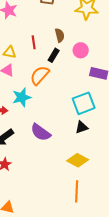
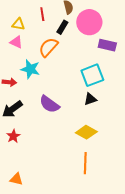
pink circle: (81, 50) -> (89, 22), size x1.6
cyan star: (22, 97) -> (30, 69), turned 30

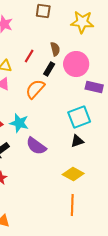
red line: (42, 14) -> (29, 56), turned 40
cyan star: (30, 69) -> (19, 123), moved

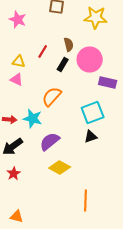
orange semicircle: (35, 89) -> (52, 97), moved
purple semicircle: (36, 146) -> (50, 142), turned 105
yellow diamond: (73, 174) -> (60, 168), moved

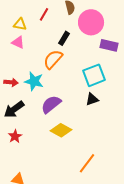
black rectangle: (63, 65) -> (64, 38), moved
orange line: (86, 201) -> (87, 163), turned 35

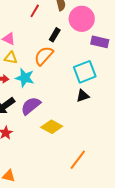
yellow triangle: (20, 24) -> (11, 58), moved
purple semicircle: (51, 104) -> (31, 106), moved

